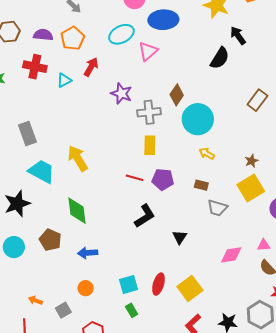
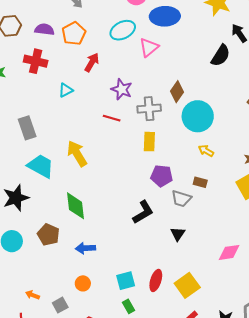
cyan triangle: (64, 80) -> (66, 90), moved
red line: (134, 178) -> (112, 118), moved
gray trapezoid: (217, 208) -> (181, 199), moved

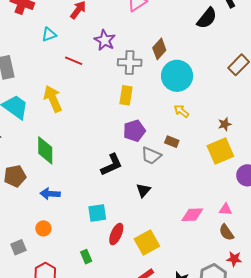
red line: (112, 118) -> (74, 61), moved
purple pentagon: (162, 176) -> (134, 131), turned -30
brown pentagon: (48, 235) -> (15, 176), turned 30
cyan square: (126, 281) -> (97, 213), moved

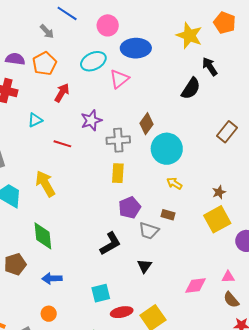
purple star: (105, 40) -> (91, 120), turned 30
red ellipse: (116, 234) -> (122, 312), turned 60

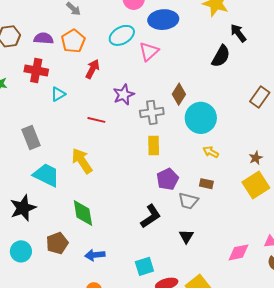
cyan triangle: (35, 120) -> (58, 94), moved

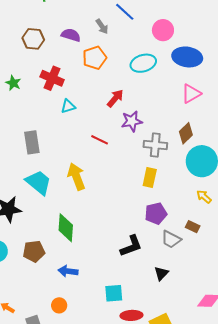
purple semicircle: (44, 38) -> (71, 35), moved
pink triangle: (149, 51) -> (191, 94), moved
red arrow: (92, 69) -> (115, 98), moved

